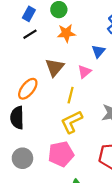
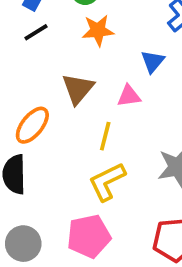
pink triangle: (84, 72) -> (129, 96), turned 32

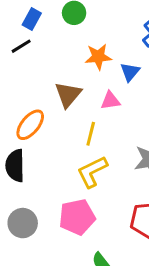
orange star: (98, 30) -> (98, 57), moved
black line: (36, 32) -> (21, 46), moved

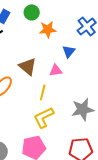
orange star: (98, 57) -> (48, 29), moved
brown triangle: (68, 95) -> (28, 66), turned -30

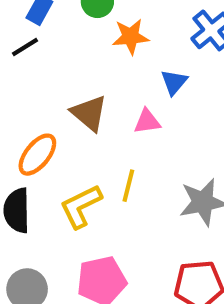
yellow line: (43, 92) -> (128, 186), moved
yellow L-shape: (44, 117) -> (81, 206), moved

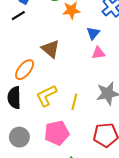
pink triangle: (147, 121) -> (98, 53), moved
yellow line: (128, 186) -> (74, 102), moved

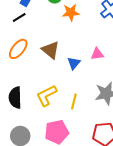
blue triangle: (93, 33) -> (74, 63), moved
orange ellipse: (25, 70) -> (18, 49), moved

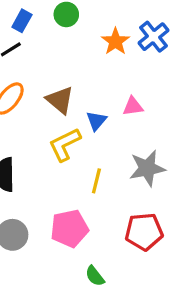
orange star: (71, 13) -> (115, 41), moved, turned -30
yellow L-shape: (47, 95) -> (65, 144), moved

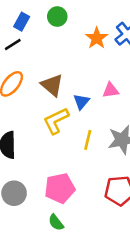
yellow line: (96, 181) -> (88, 140), moved
green semicircle: (95, 276) -> (56, 222), moved

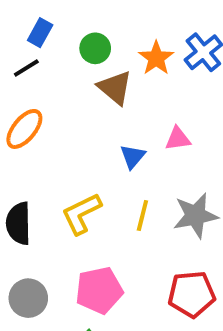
green circle: (57, 17) -> (95, 48), moved
brown triangle: (52, 85) -> (115, 88), moved
yellow L-shape: (56, 121) -> (81, 214), moved

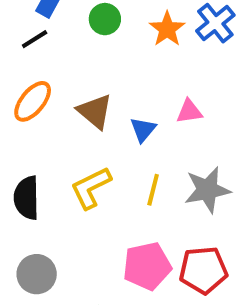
brown triangle: (115, 88) -> (95, 111), moved
pink pentagon: (99, 290) -> (147, 266), moved

